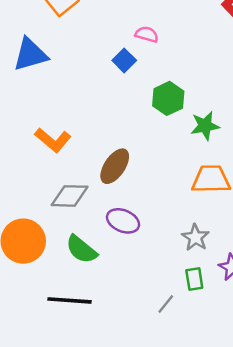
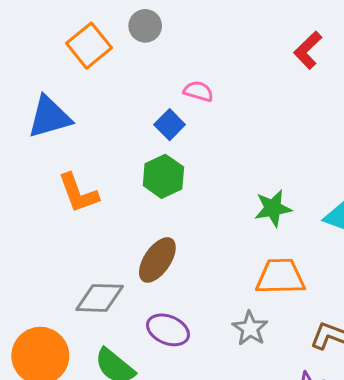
green hexagon: (168, 98) -> (163, 176), moved
orange L-shape: (53, 140) -> (78, 193), moved, turned 30
gray star: (195, 238) -> (250, 328), moved

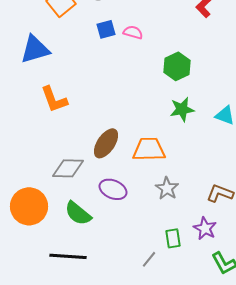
blue square: (170, 125) -> (106, 29), moved, turned 30
green hexagon: (163, 176) -> (177, 66), moved
orange trapezoid: (280, 277) -> (149, 149), moved

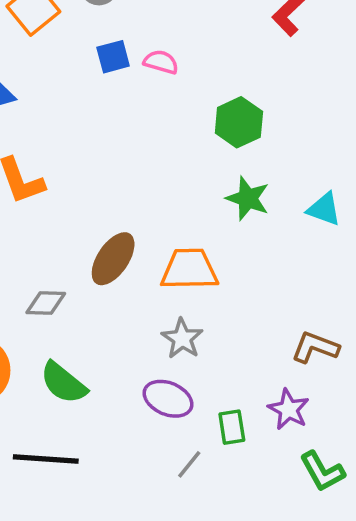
green star: (182, 109) -> (248, 198), turned 30
gray diamond: (68, 168) -> (46, 303), size x0.7
gray star: (167, 188) -> (182, 338), moved
purple ellipse: (113, 189) -> (168, 399), moved

